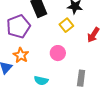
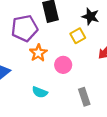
orange star: (21, 55) -> (38, 53), moved
gray rectangle: (81, 78) -> (84, 97), turned -35

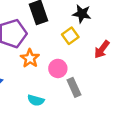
gray rectangle: (84, 97) -> (74, 87), moved

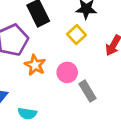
cyan semicircle: (36, 100) -> (27, 113), moved

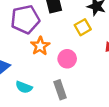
gray rectangle: (88, 91) -> (60, 90), moved

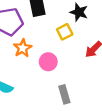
gray rectangle: (60, 90) -> (64, 94), moved

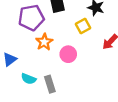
gray rectangle: (64, 94) -> (50, 84), moved

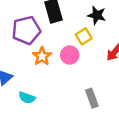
pink circle: (68, 54) -> (70, 55), moved
gray rectangle: (50, 84) -> (92, 98), moved

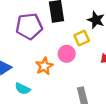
orange star: (42, 56) -> (44, 66), moved

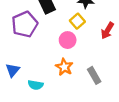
orange star: (44, 66) -> (64, 67), moved

